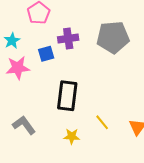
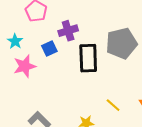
gray pentagon: (113, 37) -> (121, 43), moved
black rectangle: (67, 96) -> (88, 58), moved

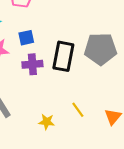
purple cross: (68, 31) -> (32, 64), moved

